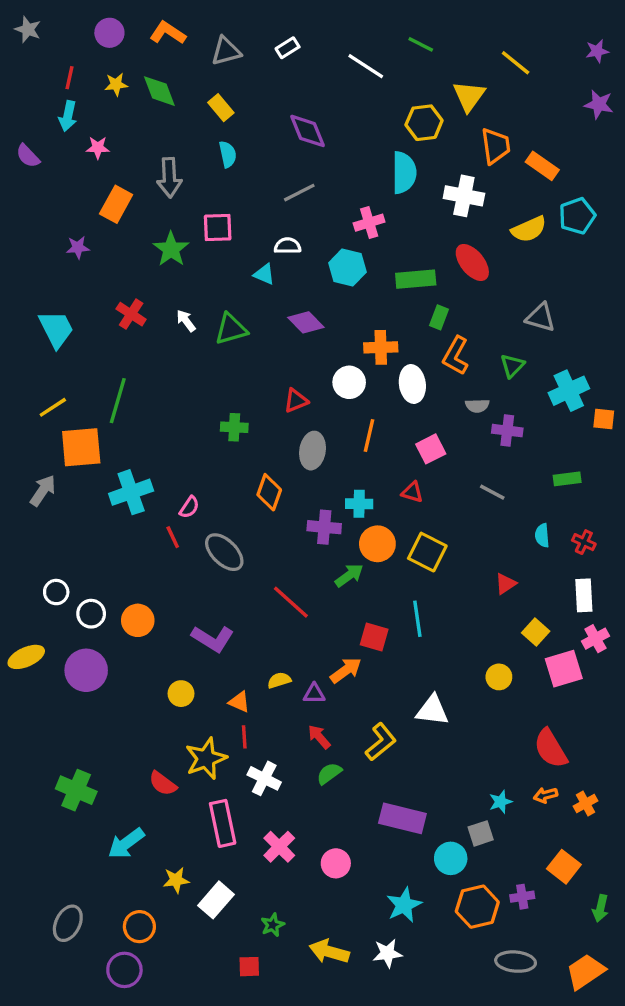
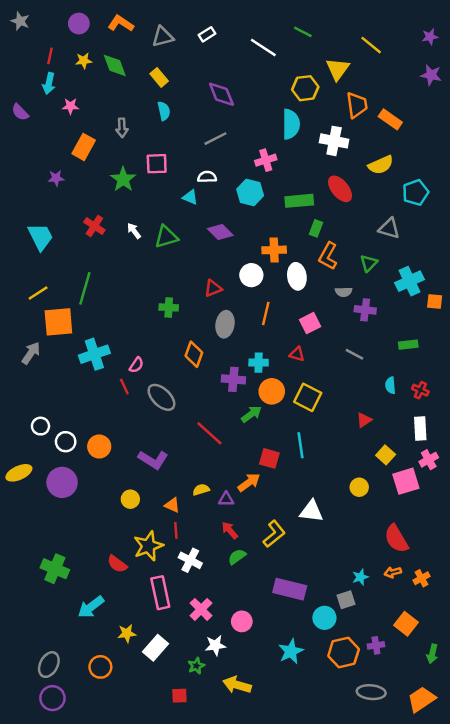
gray arrow: (169, 178) -> (122, 128), size x0.7
cyan pentagon: (577, 216) -> (416, 192), moved
white star: (387, 953) -> (215, 645), moved
purple circle: (124, 970) -> (52, 698), moved

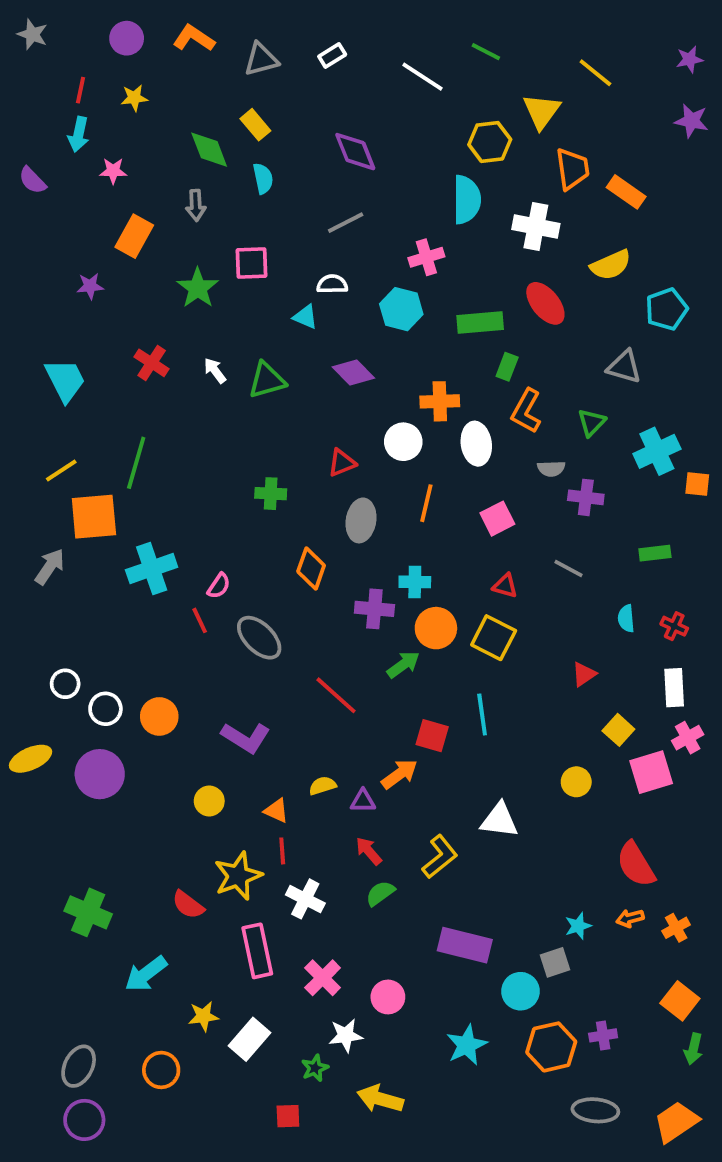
green diamond: (115, 65) -> (209, 150), moved
red triangle: (297, 354) -> (505, 586), moved
orange square: (406, 624) -> (680, 1001), moved

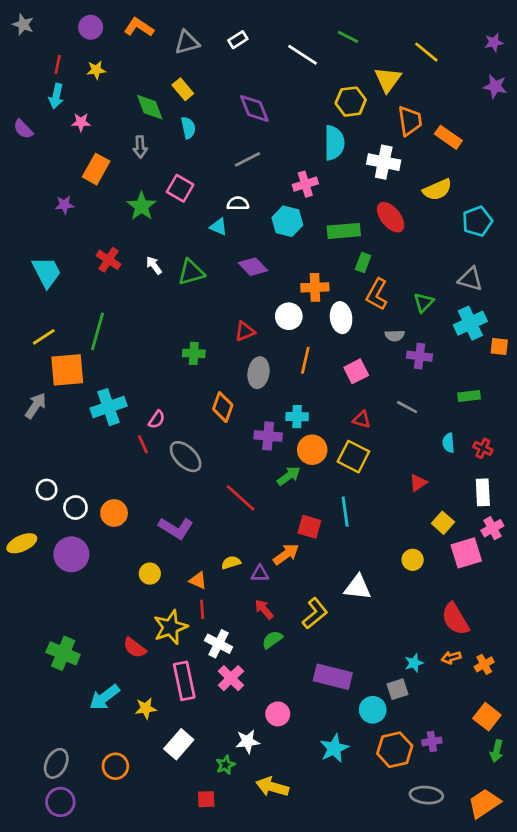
pink square: (251, 263) -> (180, 188), turned 32
gray triangle: (624, 367) -> (470, 279), moved
pink cross: (323, 978) -> (231, 678), moved
yellow star: (203, 1016) -> (146, 708), moved

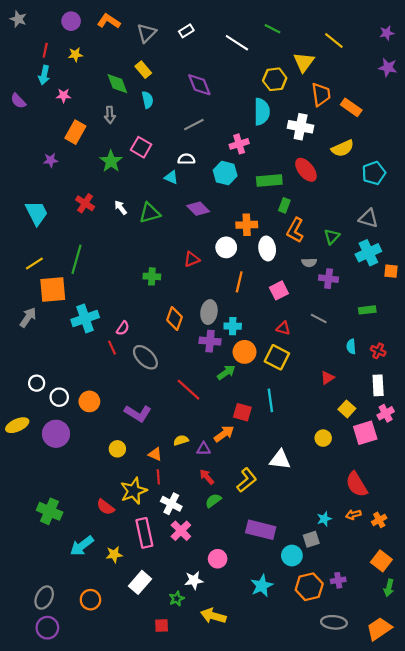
gray triangle: (187, 42) -> (146, 33), turned -30
gray ellipse: (258, 373) -> (209, 312), moved

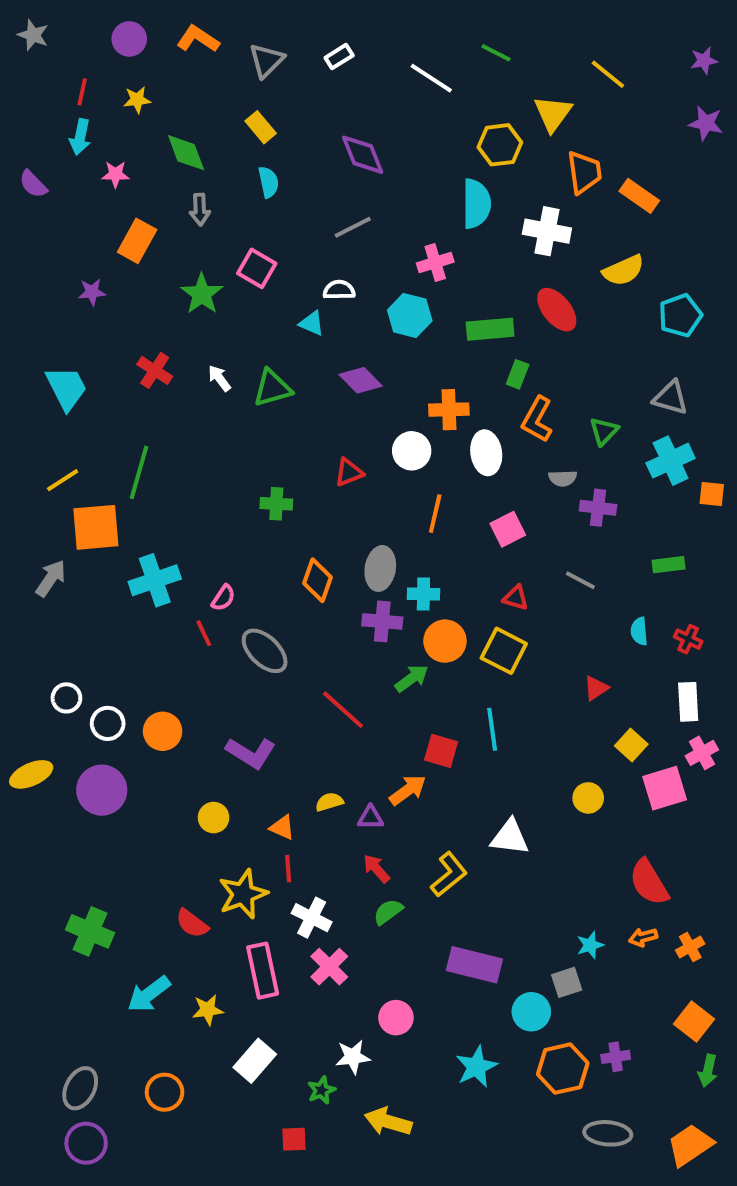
green diamond: (117, 84) -> (186, 153), moved

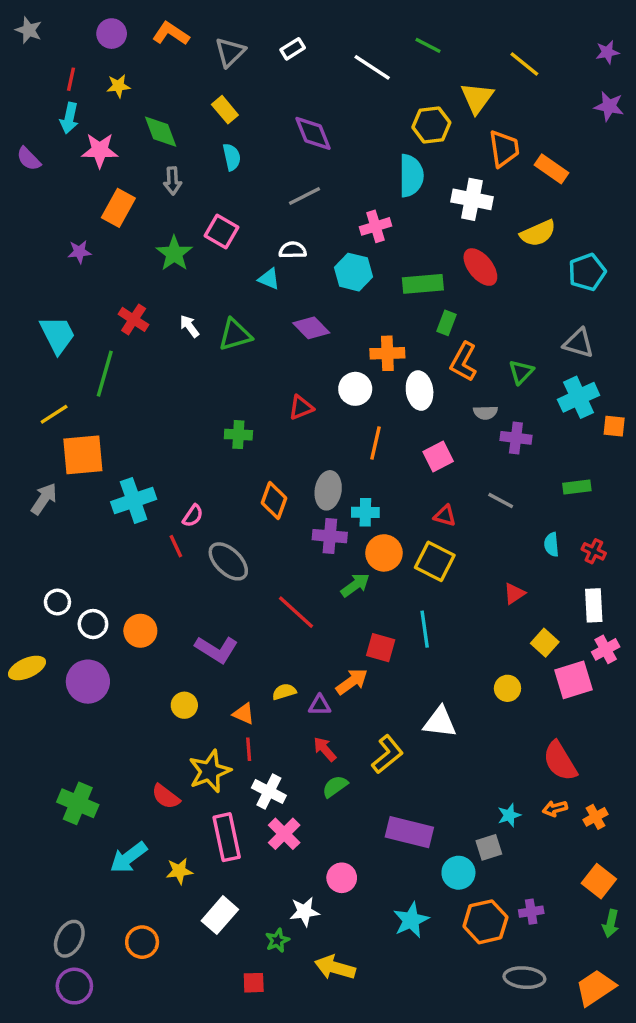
pink star: (115, 174) -> (100, 150), size x1.5
green line: (139, 472) -> (105, 374), moved

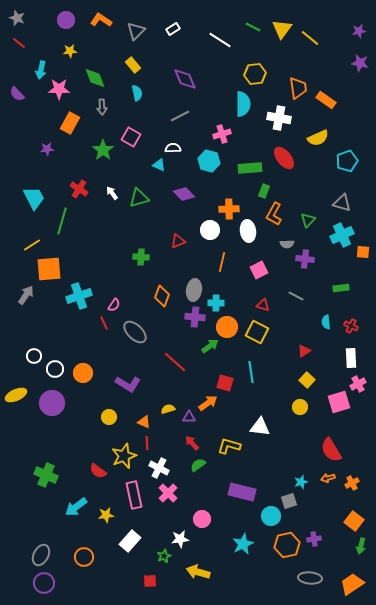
red line: (71, 79) -> (19, 43), moved, turned -64
yellow triangle: (477, 98) -> (282, 29), moved
yellow square: (545, 643) -> (307, 380), moved
yellow L-shape: (387, 754) -> (229, 446), turned -125

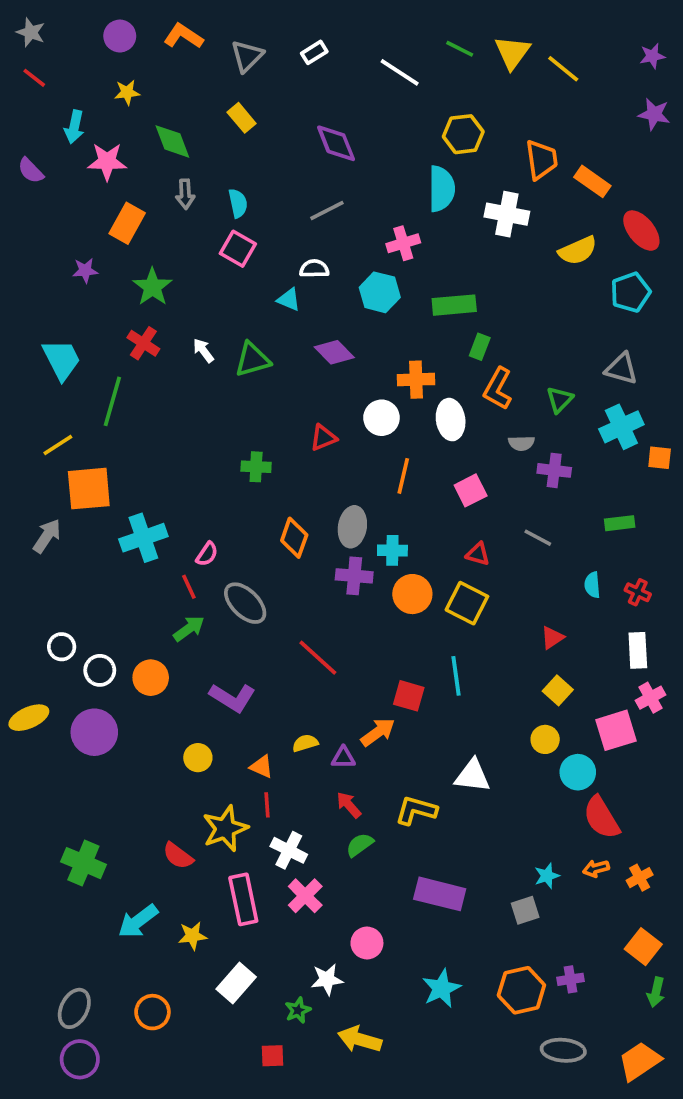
cyan semicircle: (137, 93) -> (238, 203), moved
green star: (103, 150) -> (152, 287), moved
red ellipse: (284, 158) -> (641, 231), moved
green arrow: (210, 346) -> (189, 629), moved
cyan circle: (271, 516) -> (578, 772), moved

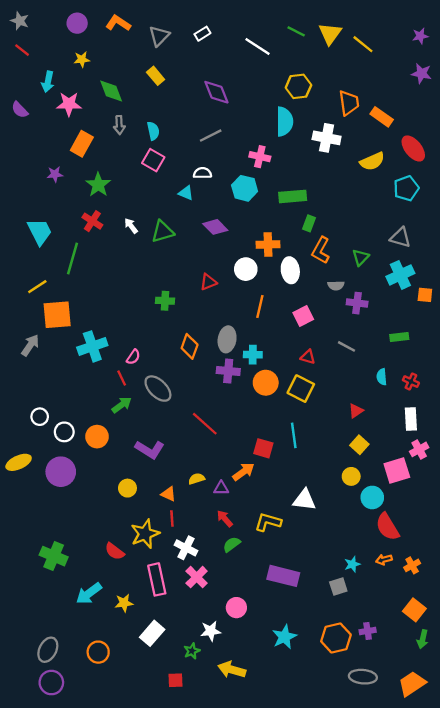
pink cross: (403, 243) -> (260, 157), turned 30

